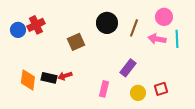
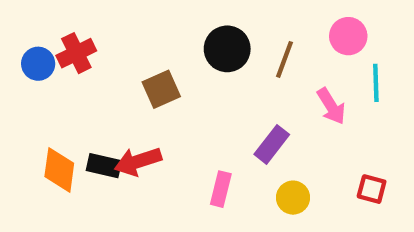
pink arrow: (157, 39) -> (331, 106), moved, turned -132
red arrow: (65, 76) -> (138, 161), size x1.5
red square: (161, 89) -> (372, 189), moved, turned 32

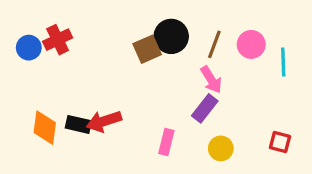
pink circle: (348, 36) -> (251, 44), moved
brown square: (161, 89) -> (147, 49), moved
pink arrow: (331, 106) -> (211, 80), moved

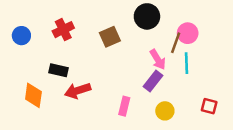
black circle: (171, 36) -> (147, 16), moved
red cross: (58, 40) -> (63, 30), moved
brown line: (214, 44) -> (176, 43), moved
cyan line: (283, 62) -> (186, 63), moved
black rectangle: (78, 124) -> (58, 70), moved

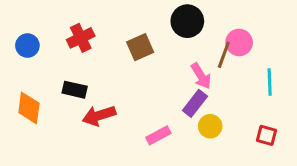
cyan line: (186, 63) -> (270, 82), moved
orange diamond: (33, 95) -> (29, 108), moved
pink rectangle: (124, 106) -> (158, 135), turned 48
yellow circle: (165, 111) -> (210, 126), moved

